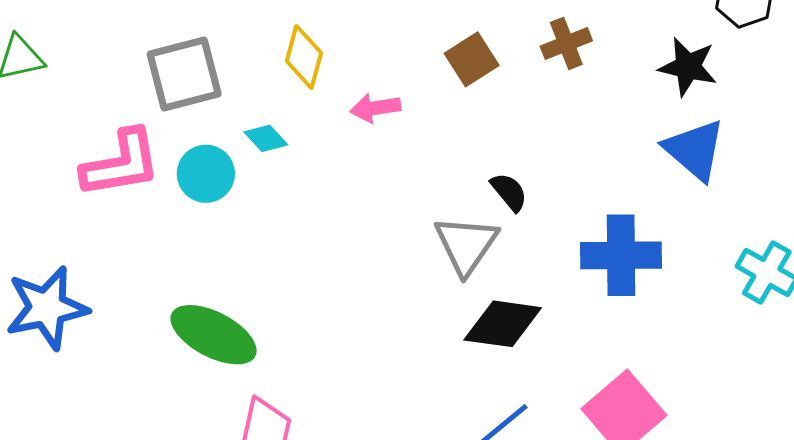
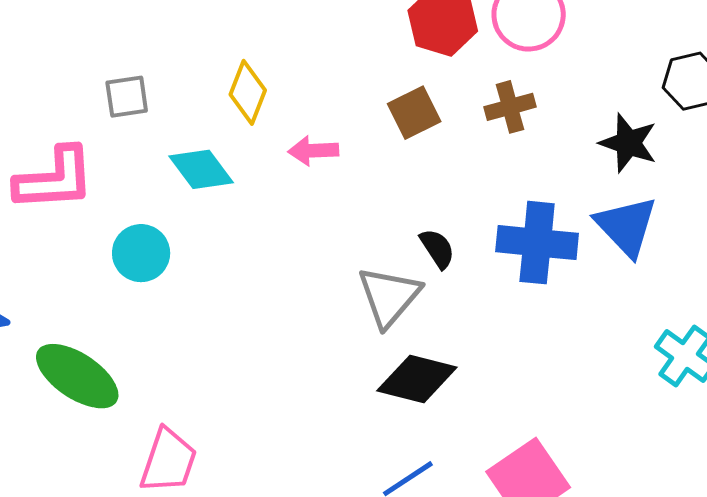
gray square: (184, 74) -> (127, 97), size x0.6
cyan diamond: (266, 138) -> (201, 169), size x1.5
cyan circle: (206, 174) -> (141, 253), moved
blue cross: (621, 255) -> (537, 243), moved
green ellipse: (214, 335) -> (77, 376), moved

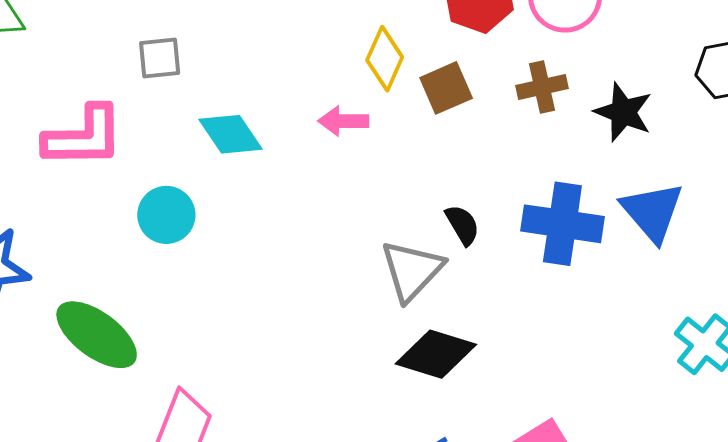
yellow diamond: (248, 92) -> (385, 59), moved
black star: (628, 143) -> (623, 112), moved

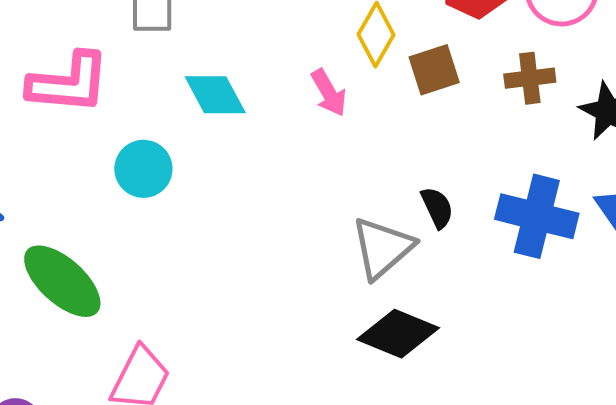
pink arrow: (343, 121) -> (329, 93), turned -126

